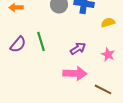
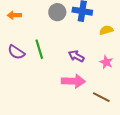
purple semicircle: (18, 44) -> (16, 52), turned 84
purple arrow: (78, 48) -> (76, 56), turned -119

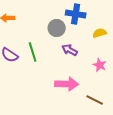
gray circle: (57, 12) -> (57, 28), moved
purple arrow: (76, 56) -> (70, 50), moved

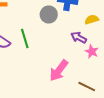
purple arrow: (70, 50) -> (79, 38), moved
pink arrow: (67, 84) -> (59, 70), turned 125

